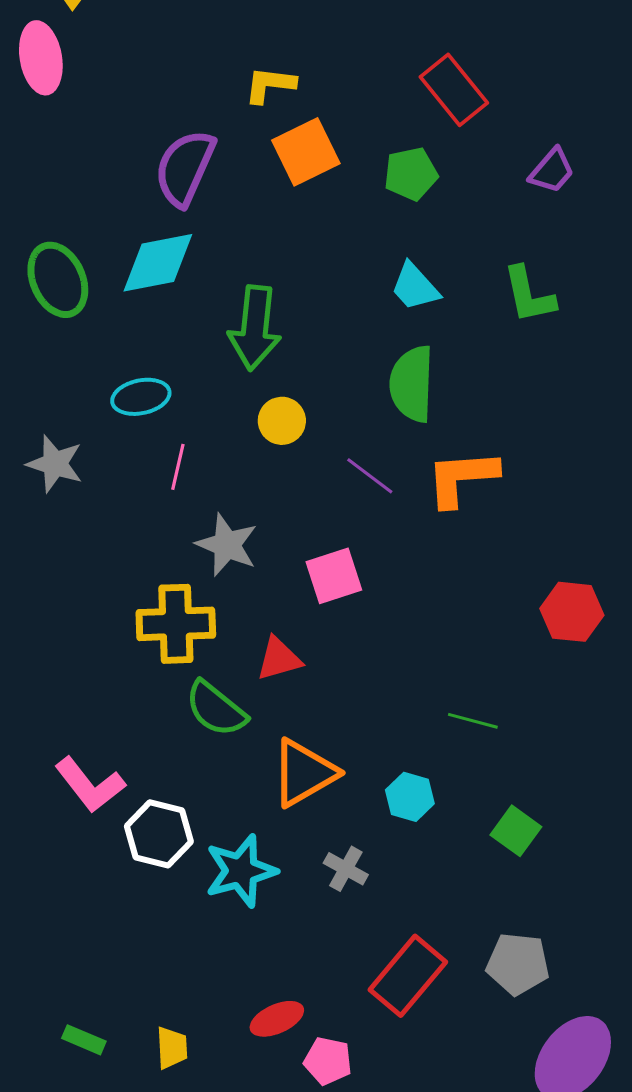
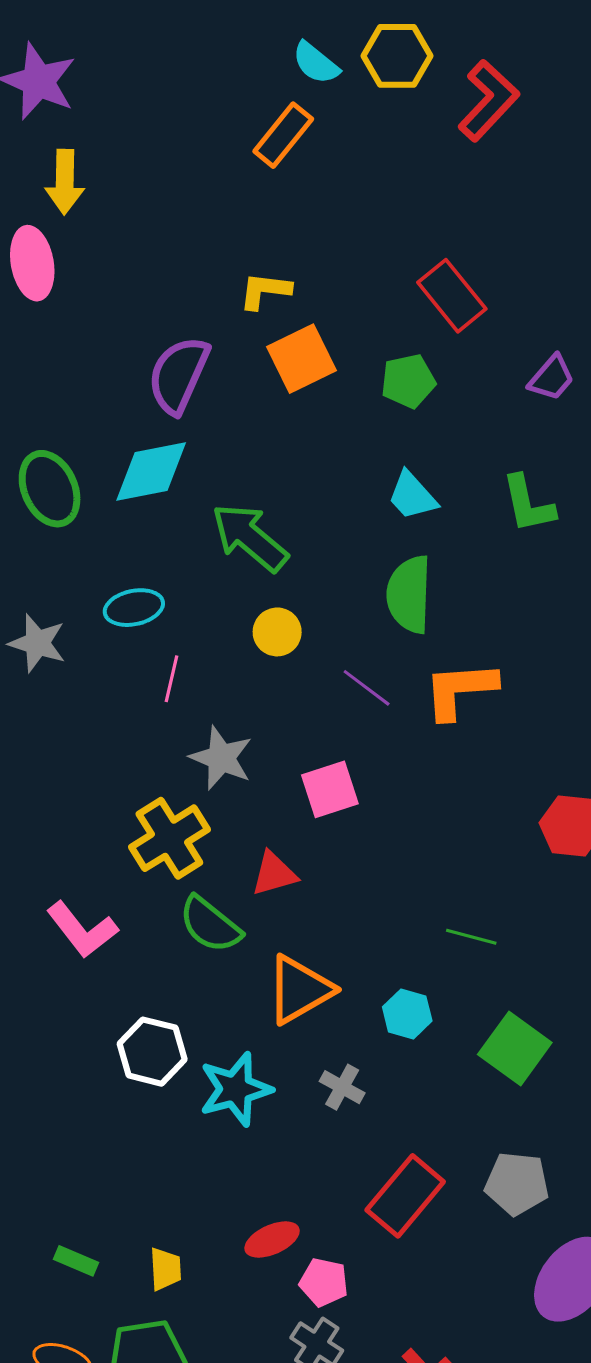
green arrow: (255, 328) -> (250, 537), turned 124
gray star: (55, 464) -> (37, 643), moved
yellow cross: (176, 624) -> (169, 838), turned -30
pink L-shape: (90, 785) -> (82, 930), moved
green square: (516, 831) -> (515, 1049), size x1.4

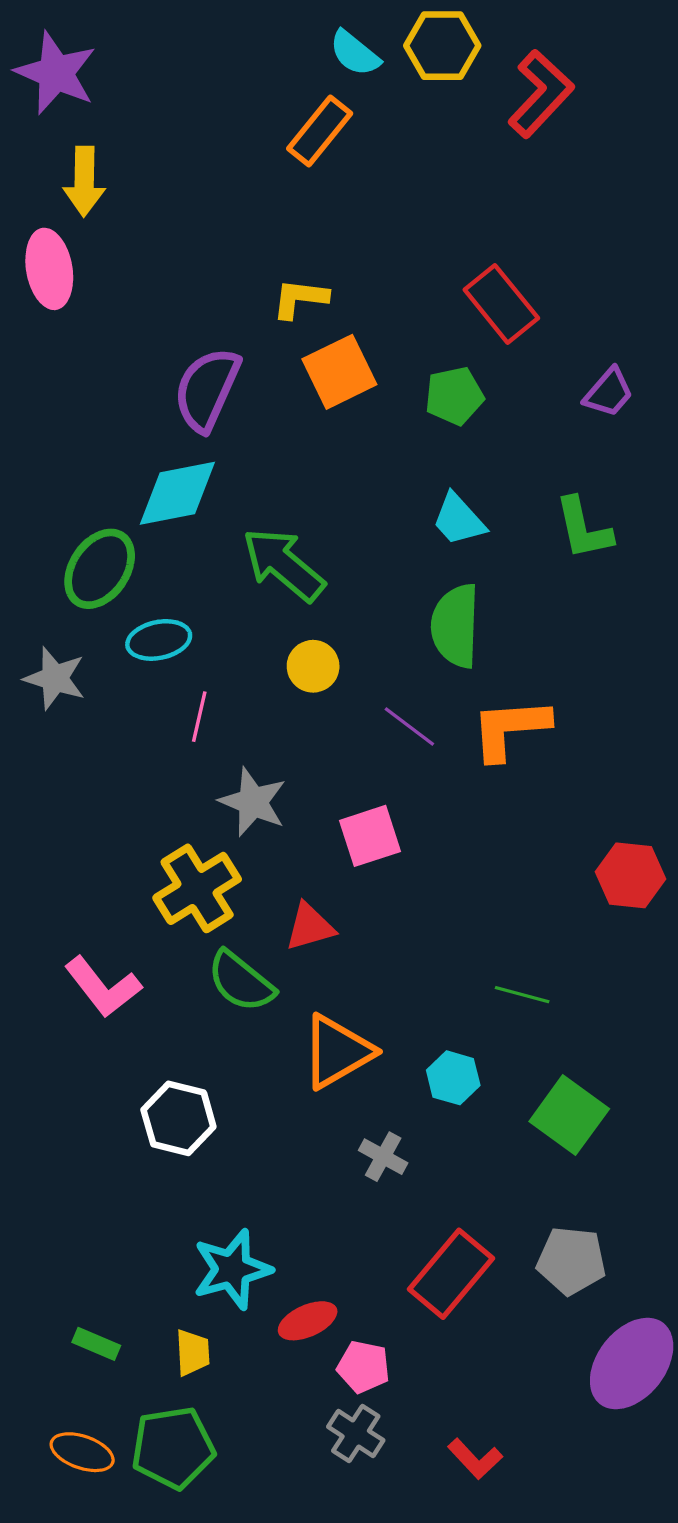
green ellipse: (50, 489) -> (100, 569), moved, turned 58
cyan star: (235, 1089) -> (232, 1269), moved

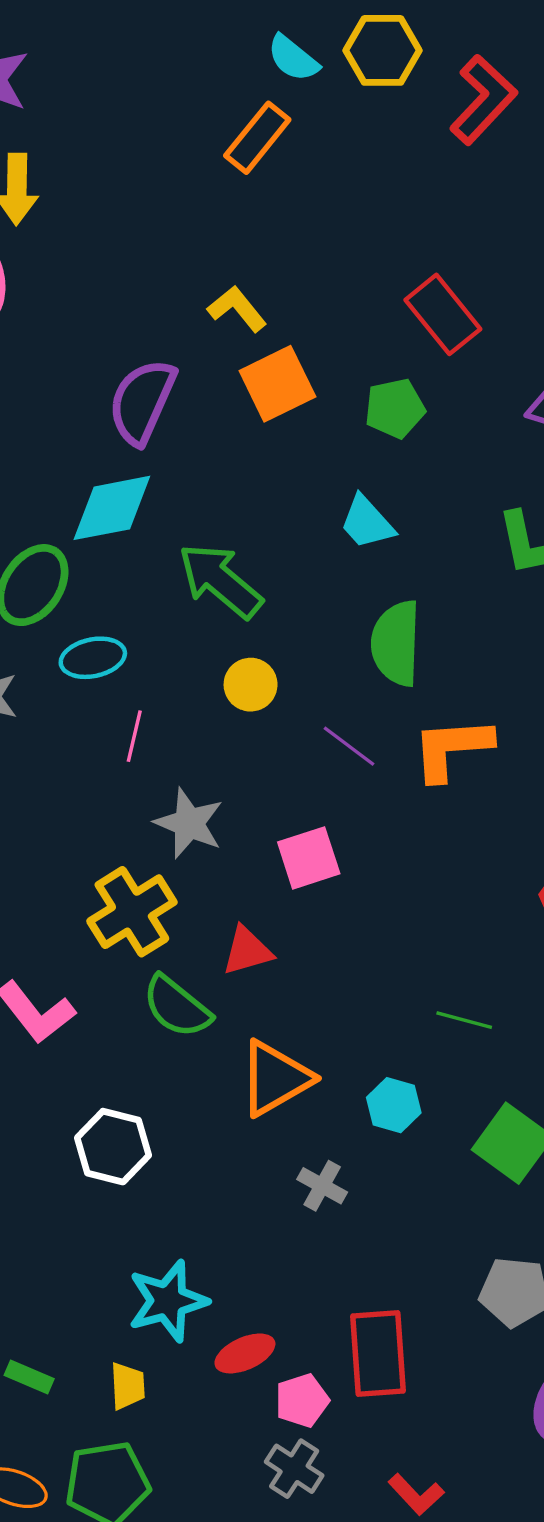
yellow L-shape: (300, 298) -> (237, 309), turned 44
cyan trapezoid: (459, 520) -> (367, 522), moved
red rectangle: (451, 1274) -> (378, 1353), moved, turned -44
pink pentagon: (363, 1367) -> (302, 1400), turned -30

